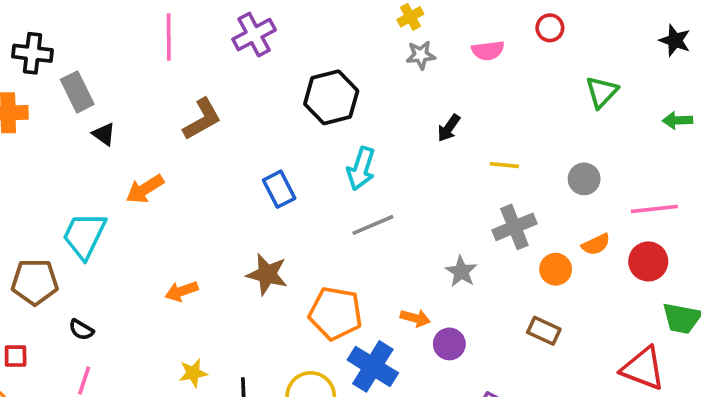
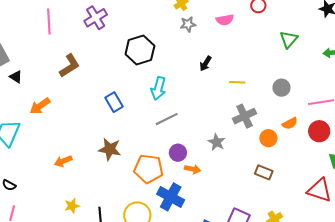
purple circle: (449, 344) -> (178, 153), moved

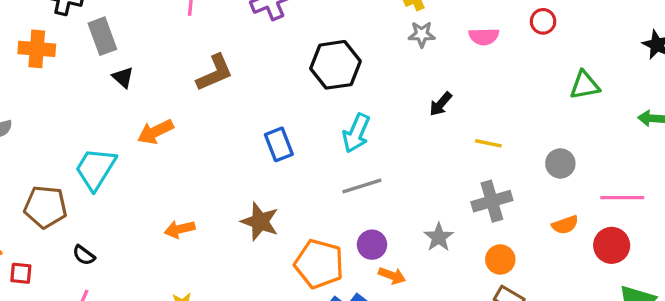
green triangle: (289, 39) -> (585, 85), turned 30
orange circle: (268, 138) -> (500, 259), moved

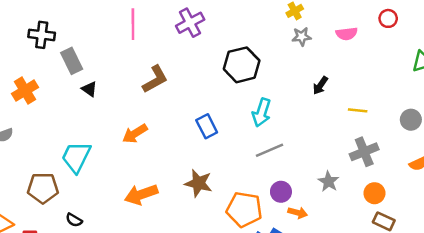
orange cross: (37, 49) -> (25, 91), moved, turned -30
orange arrow: (155, 132) -> (135, 134), moved
orange arrow: (180, 229) -> (141, 194), size x1.5

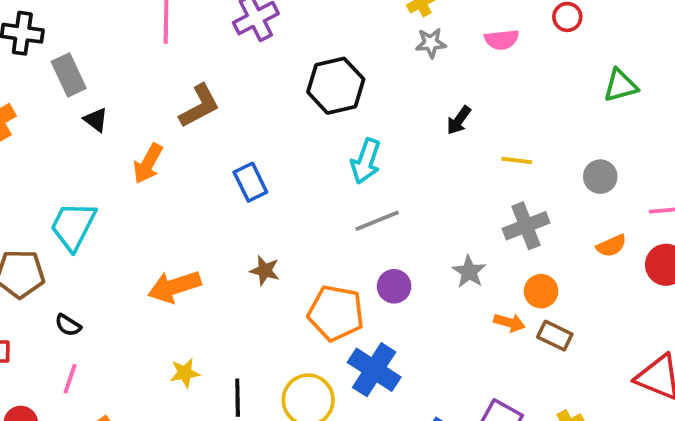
blue rectangle: (207, 126) -> (250, 182), moved
orange arrow: (135, 134) -> (148, 163), moved, turned -30
brown star: (198, 183) -> (265, 271), size x0.7
orange arrow: (298, 213) -> (509, 323), moved

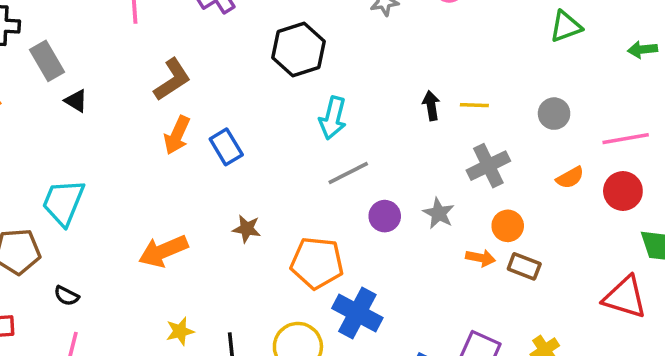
black arrow: (459, 120) -> (431, 106), moved, turned 140
orange arrow: (148, 163) -> (177, 135), moved
purple circle: (394, 286) -> (385, 216), moved

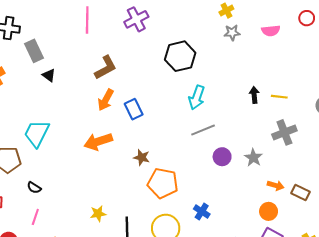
orange circle: (508, 226) -> (269, 211), moved
orange arrow: (163, 251) -> (98, 142), moved
orange pentagon: (317, 263) -> (163, 183), moved
blue cross: (357, 313) -> (202, 211), size x0.6

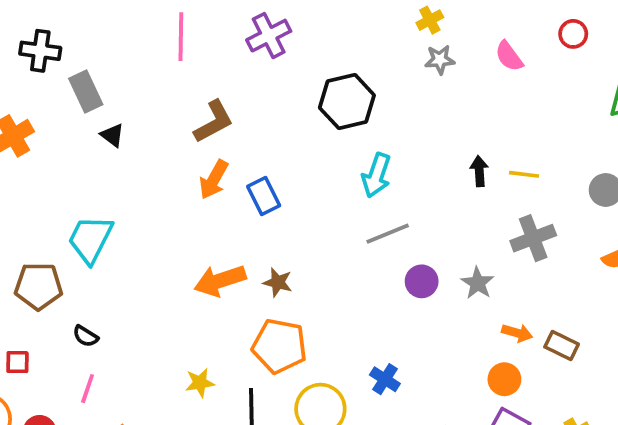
pink semicircle: (271, 31) -> (509, 56), turned 60
orange arrow: (98, 142) -> (220, 281), moved
orange pentagon: (163, 183) -> (279, 346), moved

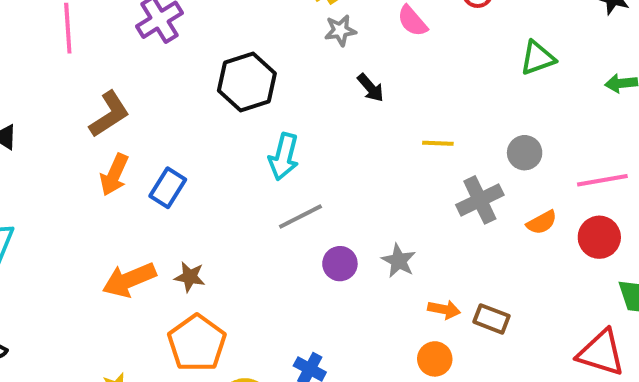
black arrow: (479, 171) -> (371, 88), moved, turned 148
blue rectangle: (264, 196) -> (168, 188), turned 63
gray cross: (533, 238) -> (480, 200), moved
orange pentagon: (279, 346) -> (197, 343), turned 30

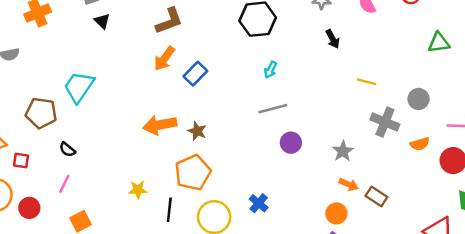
cyan arrow: (284, 157) -> (271, 70), size x0.6
gray cross: (480, 200) -> (385, 122), turned 36
gray star: (399, 261) -> (343, 151), moved

